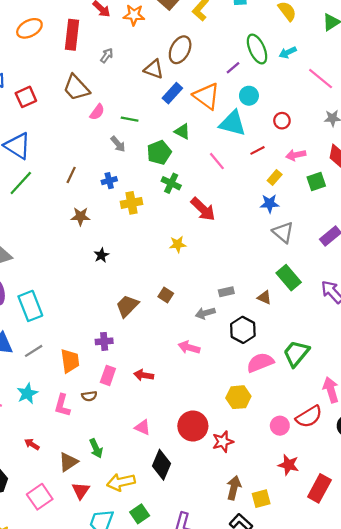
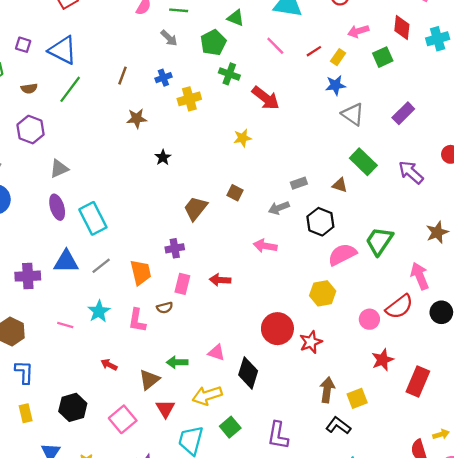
red line: (257, 150) -> (314, 51), moved
pink triangle: (143, 427) -> (216, 353), moved
green arrow: (96, 448) -> (177, 362), turned 120
red star: (288, 465) -> (383, 360), turned -30

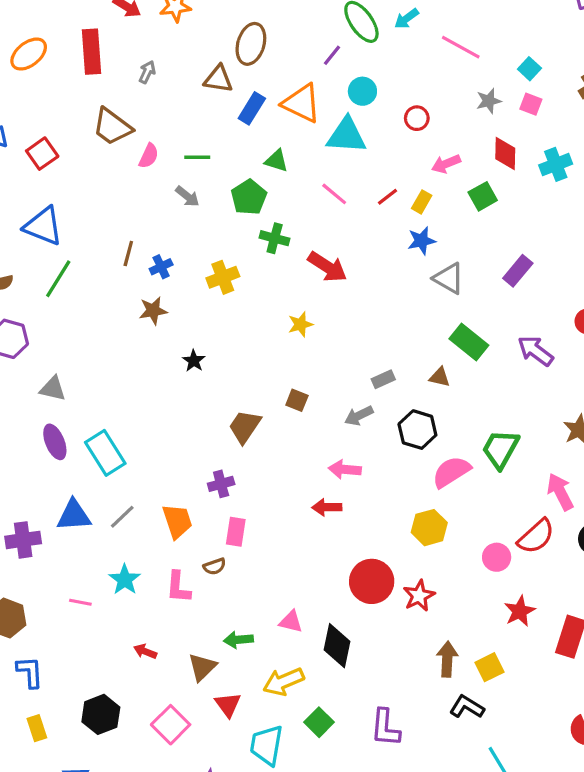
blue cross: (163, 78) -> (161, 267), moved
gray triangle: (59, 169) -> (53, 389), turned 42
red arrow: (220, 280) -> (327, 507), moved

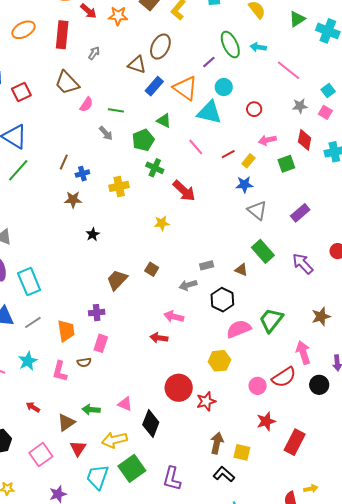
cyan arrow: (406, 19) -> (258, 47), turned 35
yellow square: (489, 667) -> (242, 452), turned 30
green square: (319, 722) -> (132, 468), size x1.5

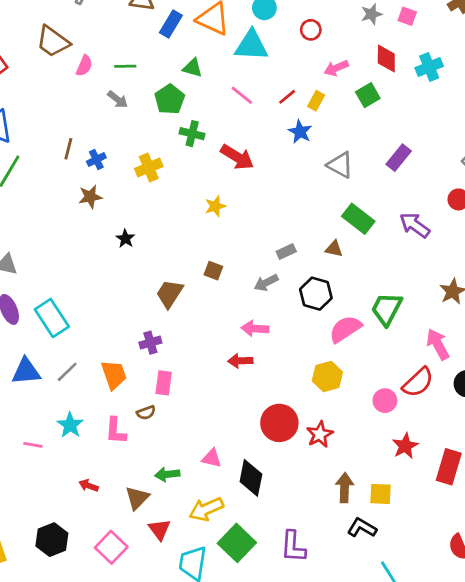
blue star: (244, 185) -> (300, 132), moved, turned -30

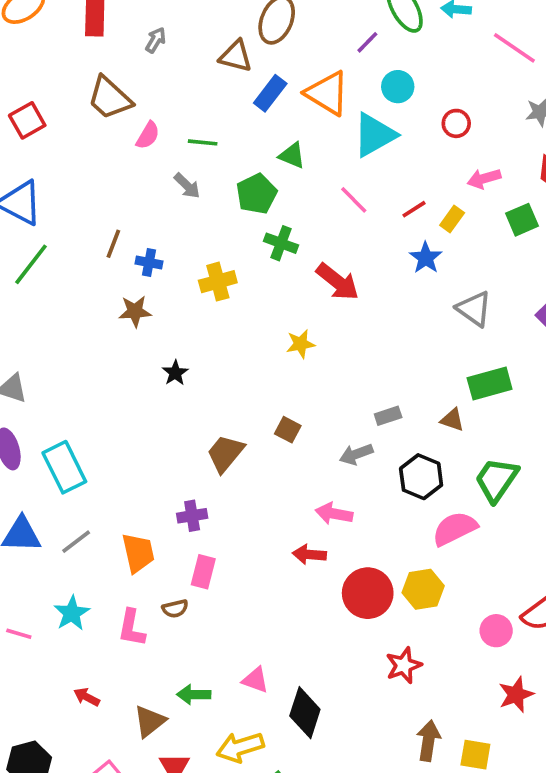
cyan triangle: (251, 45) -> (374, 135), turned -39
blue cross: (96, 159) -> (149, 263), turned 30
green rectangle: (358, 219) -> (490, 383), turned -60
green trapezoid: (387, 309) -> (496, 480), moved
red circle: (279, 423) -> (368, 593), moved

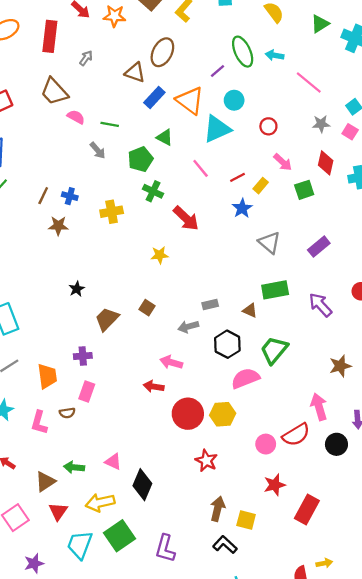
pink semicircle: (148, 135) -> (76, 117), turned -96
pink arrow: (484, 179) -> (283, 162), turned -126
brown line: (113, 244) -> (43, 196), moved
black star: (175, 373) -> (77, 289), moved
red star: (404, 665) -> (206, 461), turned -30

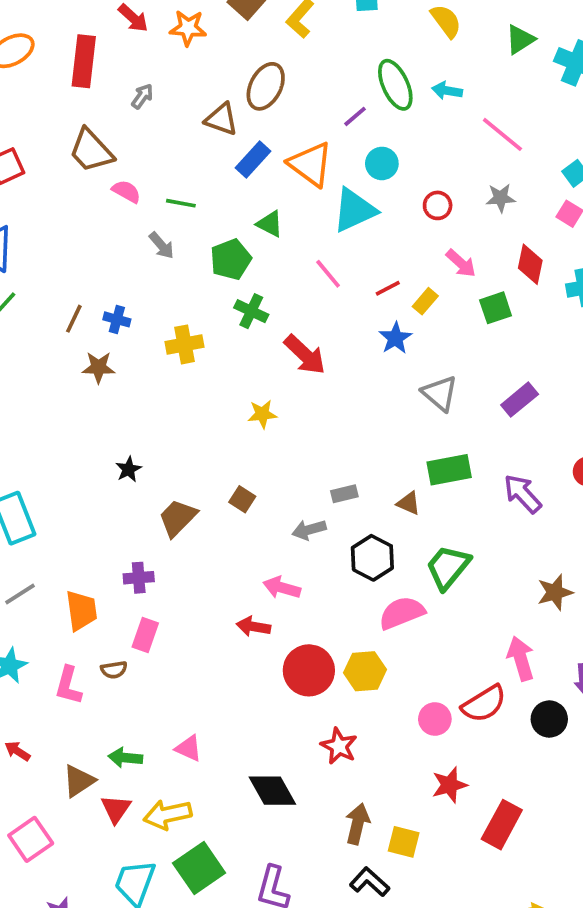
gray star: (321, 124) -> (501, 198), moved
black diamond: (142, 485) -> (272, 791), moved, turned -52
red triangle: (58, 511) -> (116, 809), moved

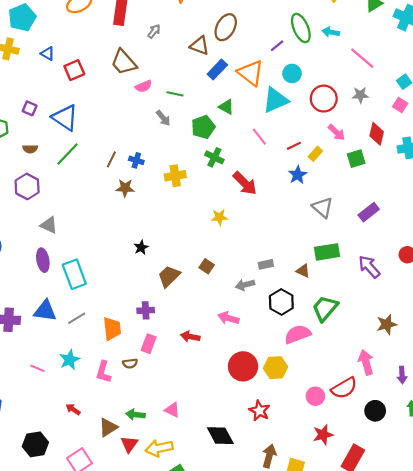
pink semicircle: (126, 191) -> (144, 86), turned 126
red circle: (438, 205) -> (324, 99), size x1.6
red arrow: (253, 627) -> (190, 337), moved
black circle: (549, 719) -> (375, 411), moved

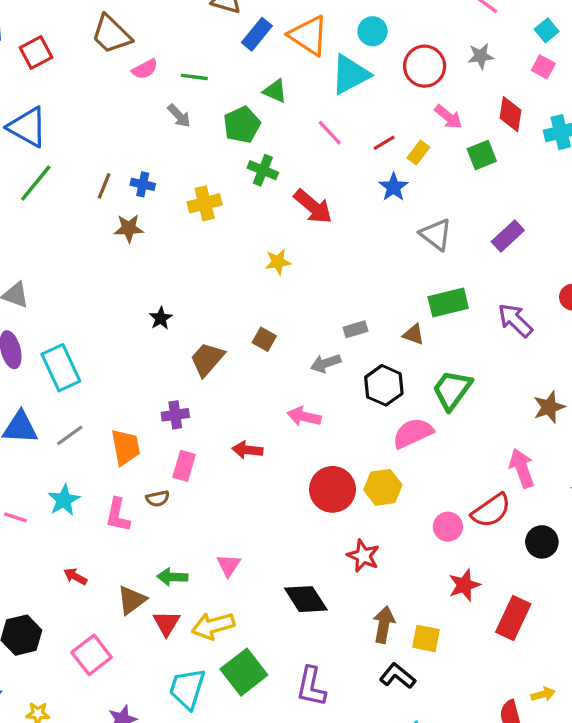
pink triangle: (172, 410) -> (229, 565), turned 42

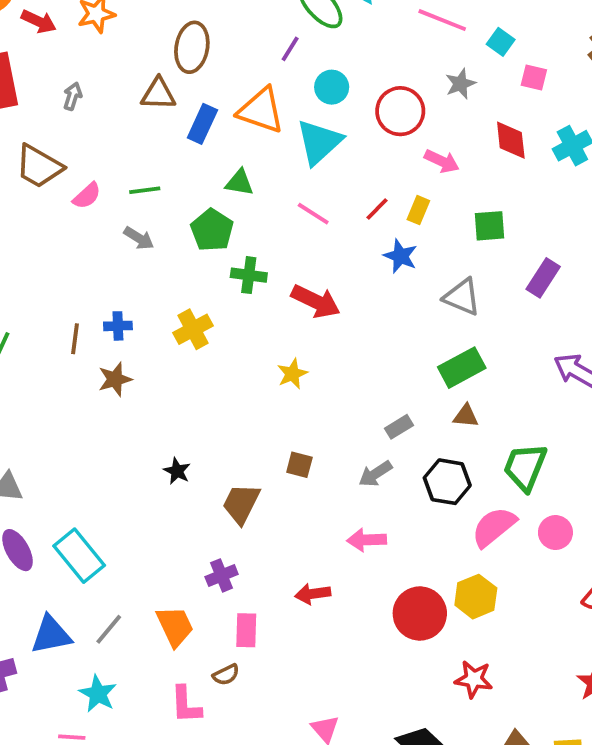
cyan square: (547, 30) -> (501, 42), moved
green square: (482, 155) -> (490, 226), moved, turned 32
green rectangle: (448, 303) -> (462, 368), moved
cyan star: (64, 500) -> (98, 694), moved
pink circle: (448, 527) -> (555, 533), moved

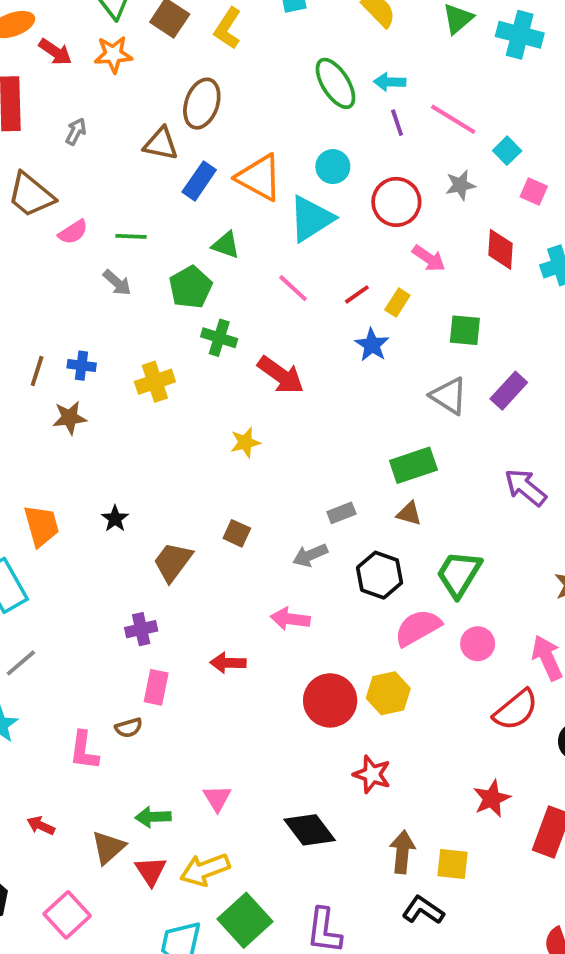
purple line: (290, 49) -> (397, 123), moved, turned -60
gray triangle: (462, 297) -> (449, 396), moved
orange trapezoid: (175, 626) -> (41, 526), moved

